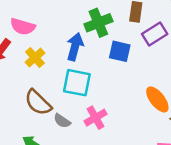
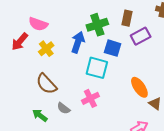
cyan square: (77, 83) -> (97, 68), moved
gray semicircle: (62, 121) -> (64, 108), moved

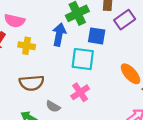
yellow cross: (46, 49) -> (27, 46), turned -35
brown semicircle: (46, 84) -> (32, 83), turned -45

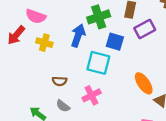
brown semicircle: (32, 83) -> (60, 81), moved, size x0.6

